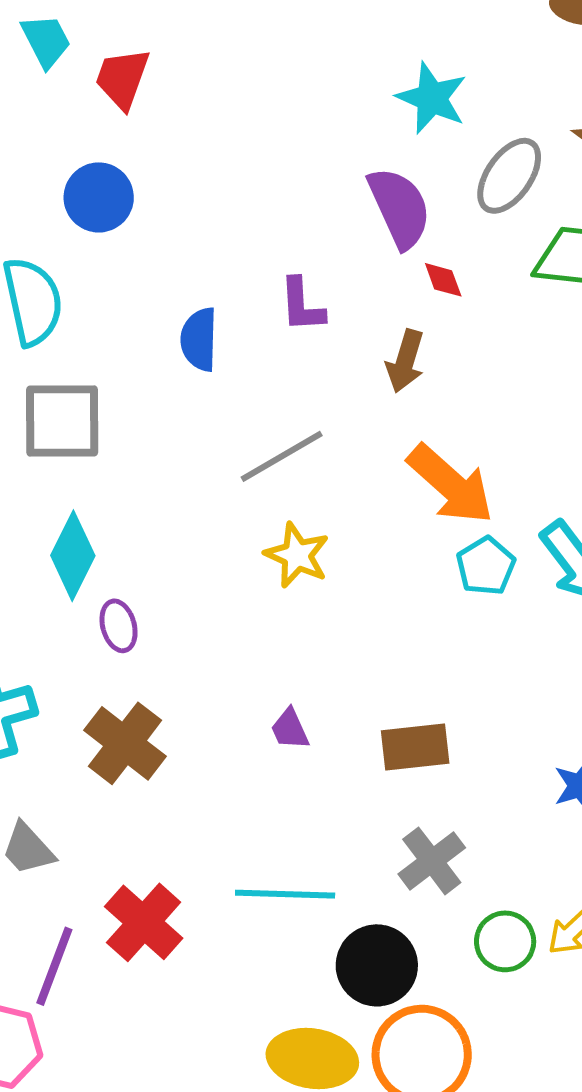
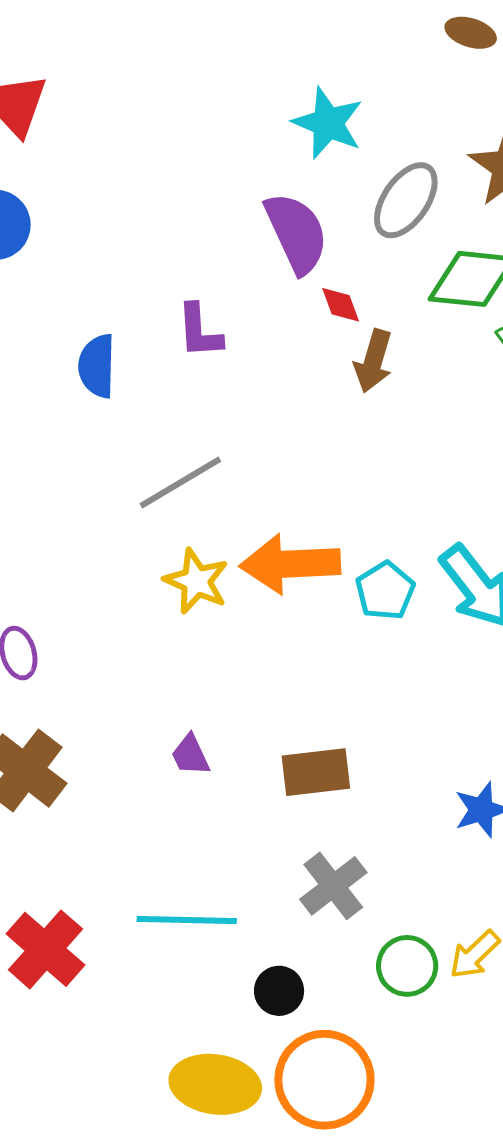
brown arrow: (405, 361) -> (373, 361), moved
orange arrow: (451, 484) -> (290, 564), moved, turned 136
black circle: (377, 965) -> (279, 991), size x0.6

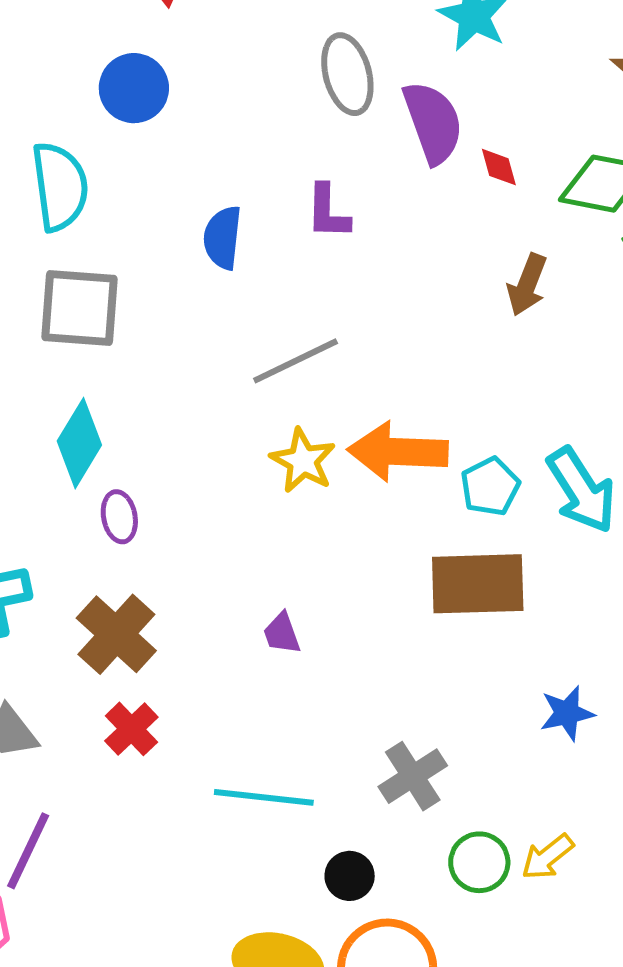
gray ellipse: (406, 200) -> (347, 74), moved, turned -54
red diamond: (341, 305) -> (499, 167), moved
brown arrow: (373, 361) -> (527, 285), moved
brown rectangle: (316, 772) -> (478, 584), moved, size x1.4
red cross: (45, 949) -> (131, 729), moved, size x0.7

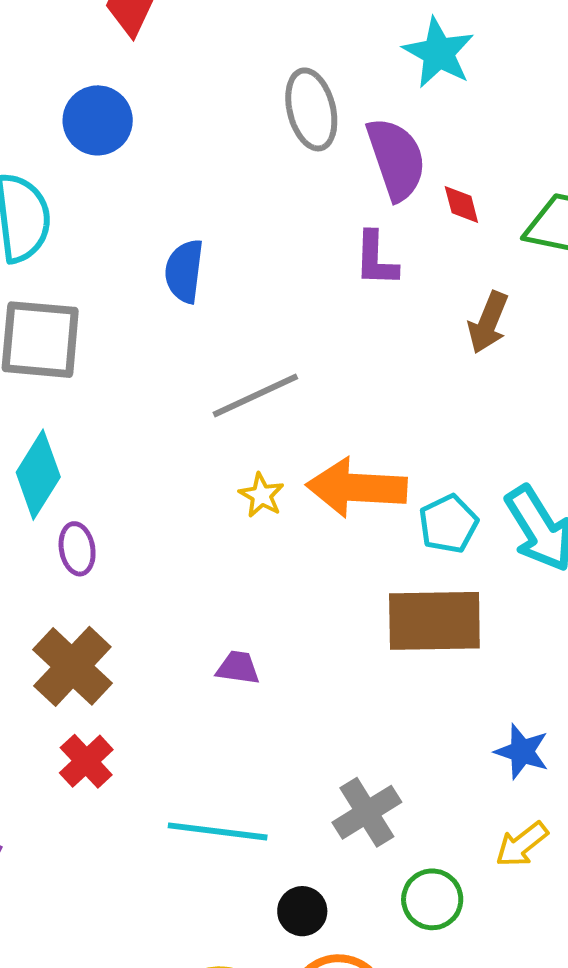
purple L-shape: (328, 212) -> (376, 259), moved
yellow star: (303, 461) -> (261, 495), size x0.7
purple trapezoid: (282, 633) -> (238, 668), turned 117
blue star: (567, 713) -> (522, 752), turned 30
yellow arrow: (548, 857) -> (522, 844), moved

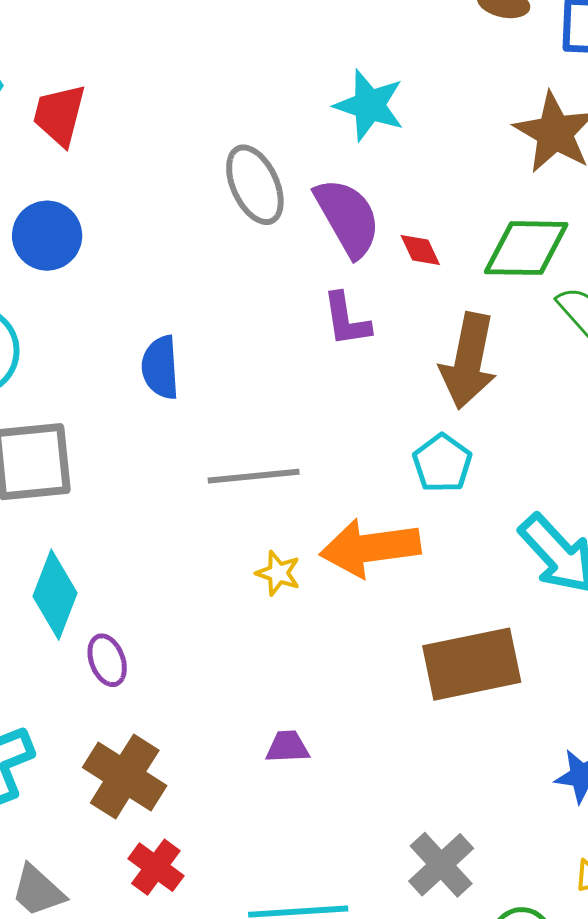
brown arrow: (488, 322) -> (468, 361), size x1.5
gray line: (255, 395) -> (254, 476), turned 30
cyan pentagon: (448, 524) -> (442, 463), moved

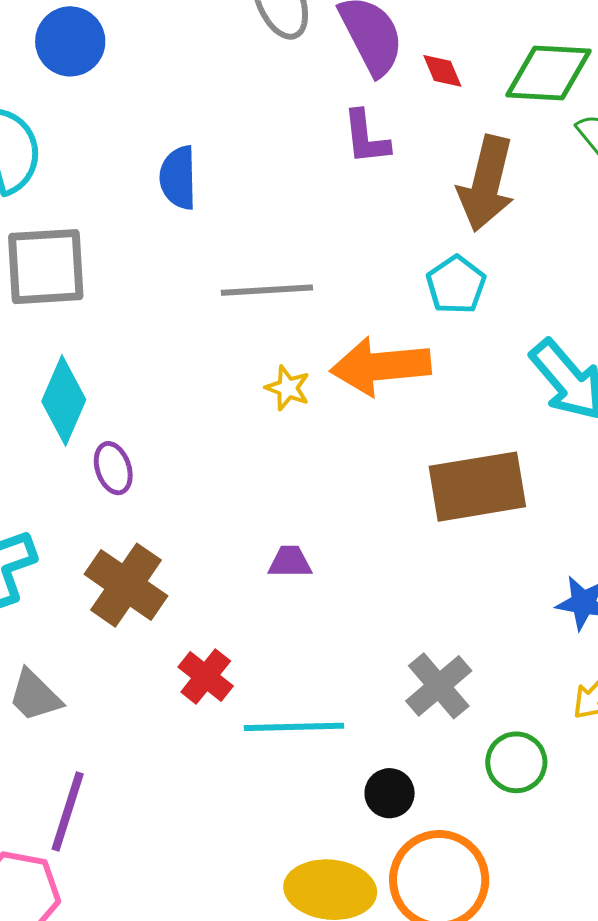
red cross: (156, 867) -> (206, 676), moved

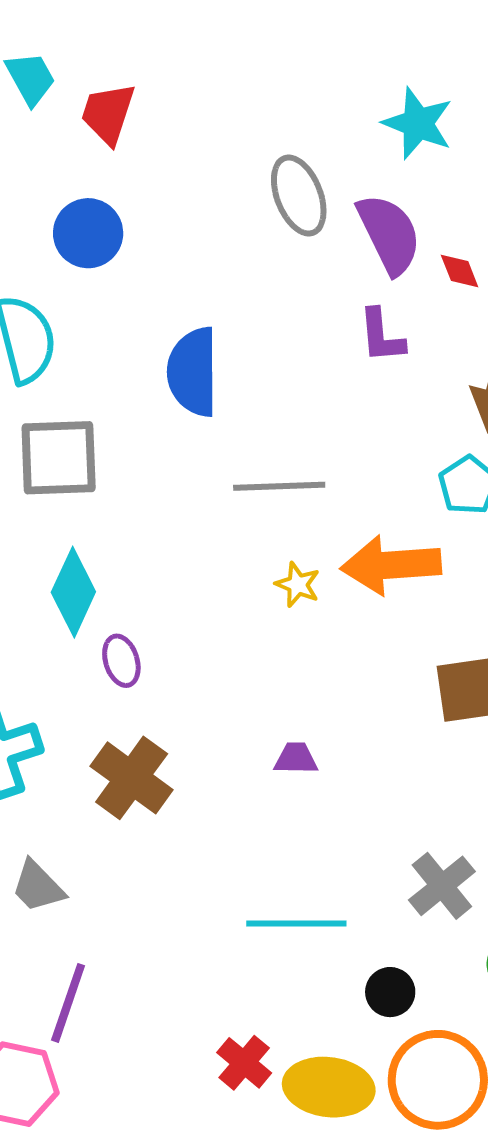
blue semicircle: (178, 178) -> (193, 372), size x1.4
red cross: (206, 676) -> (244, 1063), moved

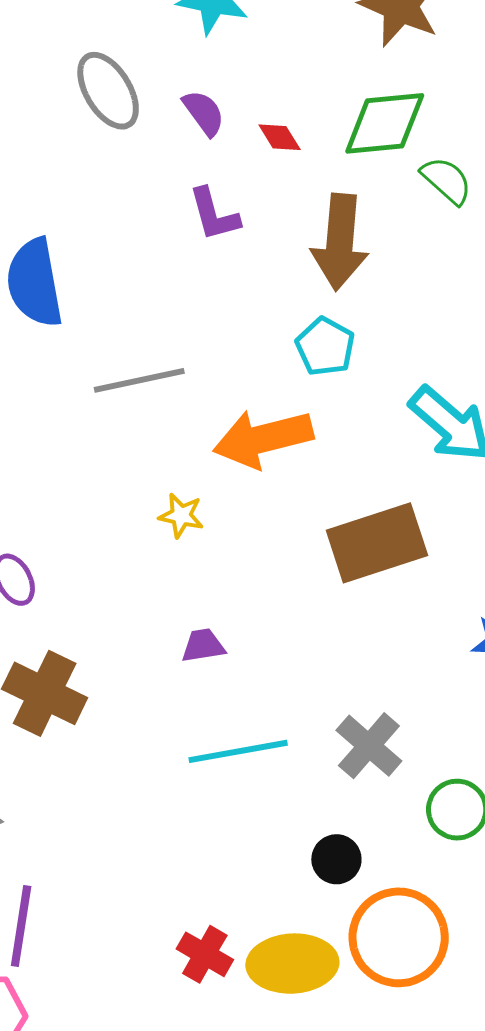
purple semicircle: (389, 234) -> (204, 113), size x0.6
yellow star: (298, 585) -> (181, 515), moved
cyan line: (296, 924) -> (238, 751), moved

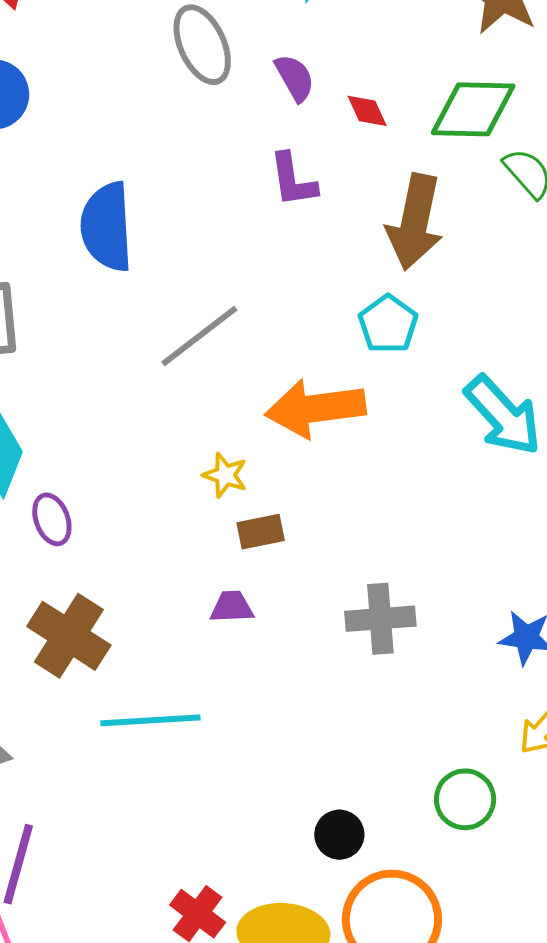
gray line: (139, 380) -> (199, 336), turned -32
brown rectangle: (377, 543) -> (261, 532), moved, size x0.5
gray cross: (369, 746) -> (380, 619), moved, turned 38
cyan line: (238, 751) -> (150, 720), moved

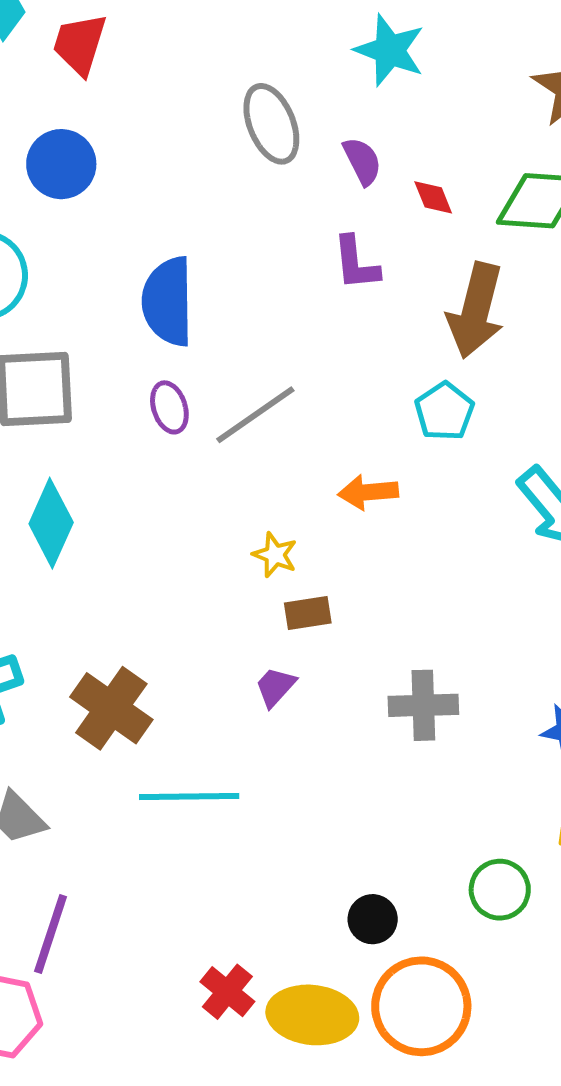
orange arrow: (315, 408) -> (368, 492), size x0.6
purple ellipse: (52, 519) -> (169, 407), moved
purple trapezoid: (232, 607) -> (275, 687), turned -48

